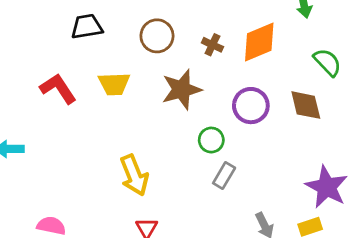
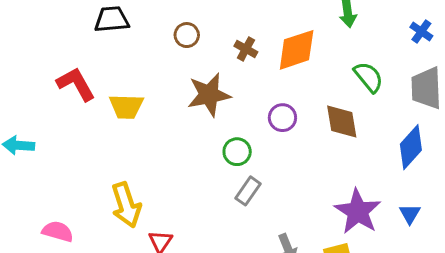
brown circle: (157, 36) -> (187, 35), size x0.7
yellow trapezoid: (114, 84) -> (126, 106), moved
purple circle: (251, 106) -> (282, 118), size x0.7
yellow arrow: (134, 175) -> (126, 205), moved

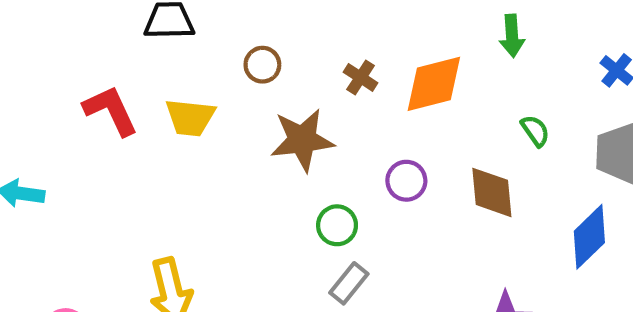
brown circle: (187, 35) -> (262, 65), moved
green semicircle: (369, 77) -> (535, 131), size x0.7
yellow trapezoid: (126, 106) -> (190, 117), moved

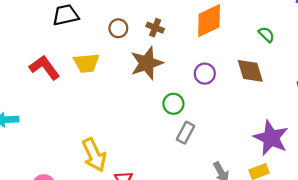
brown cross: (361, 77) -> (155, 28), moved

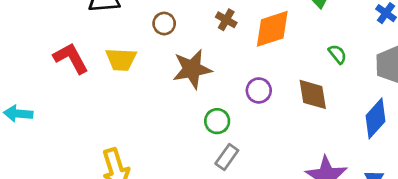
brown cross: (155, 28) -> (226, 20), moved

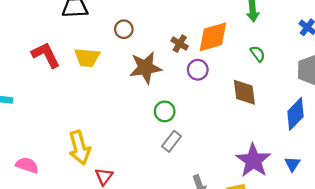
brown cross: (226, 20) -> (180, 44), moved
green semicircle: (337, 54) -> (258, 54), moved
purple circle: (259, 90) -> (198, 70), moved

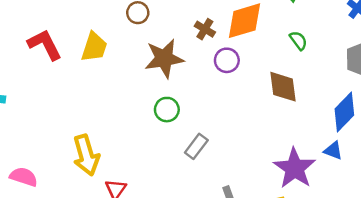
yellow trapezoid: (87, 58) -> (94, 47), turned -76
green circle: (165, 111) -> (167, 110), moved
blue triangle: (292, 164) -> (333, 151), moved, turned -42

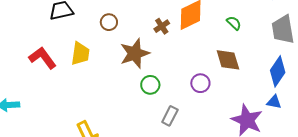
brown cross: (205, 29) -> (162, 26), turned 35
purple circle: (227, 60) -> (200, 83), moved
green circle: (167, 110) -> (150, 85), moved

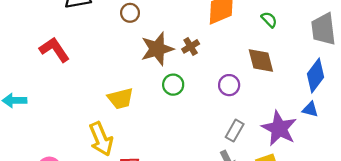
brown cross: (162, 26) -> (191, 46), moved
yellow trapezoid: (80, 54) -> (121, 98), moved, turned 65
gray rectangle: (170, 116) -> (235, 131), moved

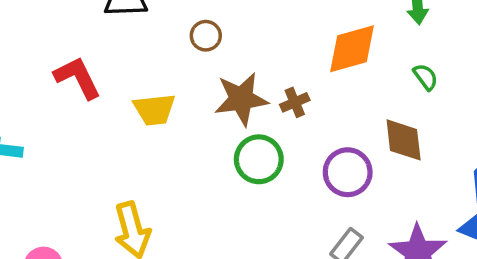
green circle: (173, 85) -> (259, 159), size x1.4
purple circle: (229, 85) -> (348, 172), size x1.4
yellow trapezoid: (121, 98) -> (154, 110), moved

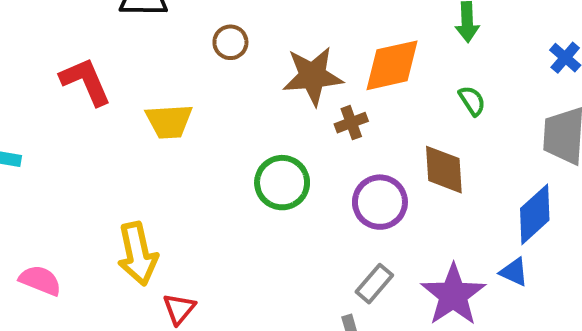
brown star: (241, 99) -> (313, 76), moved
brown cross: (295, 102) -> (351, 123), moved

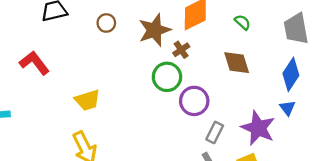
yellow trapezoid: (169, 121) -> (87, 100), moved
green circle: (282, 183) -> (167, 77), moved
purple circle: (380, 202) -> (194, 101), moved
blue triangle: (514, 272) -> (287, 108), turned 42

